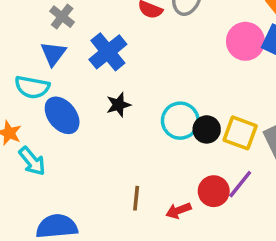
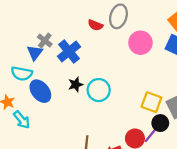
gray cross: (62, 17) -> (45, 41), moved
pink circle: (245, 41) -> (140, 43), moved
cyan circle: (180, 121) -> (99, 90), moved
black circle: (207, 129) -> (160, 123), moved

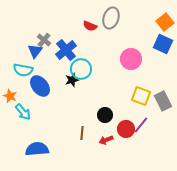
pink circle: (140, 43) -> (131, 59), moved
cyan circle: (99, 90) -> (81, 69), moved
black circle: (160, 123) -> (105, 115), moved

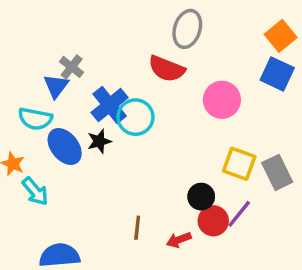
red semicircle: (90, 26) -> (167, 69), moved, size x1.5
blue cross: (66, 50) -> (110, 105), moved
black star: (72, 80) -> (99, 141), moved
black circle: (105, 115) -> (201, 197), moved

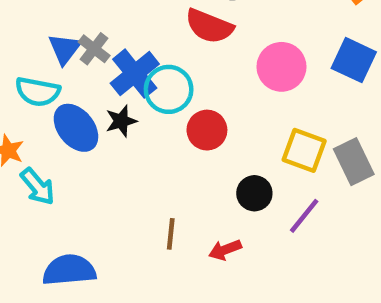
gray cross: (72, 67) -> (94, 49), moved
blue square: (277, 74) -> (354, 60), moved
red circle: (213, 221) -> (207, 130), moved

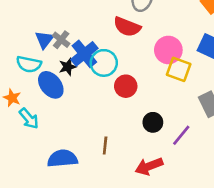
black star: (121, 121) -> (68, 67), moved
yellow square: (304, 150) -> (179, 69), moved
red arrow: (225, 250) -> (149, 166), moved, size x1.5
blue semicircle: (69, 270) -> (62, 159), moved

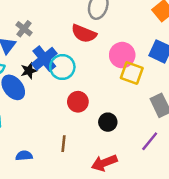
gray cross: (61, 40) -> (24, 29), moved
red circle: (126, 86) -> (78, 102), moved
purple line: (181, 135) -> (150, 141), moved
blue semicircle: (62, 159) -> (24, 156), size x0.6

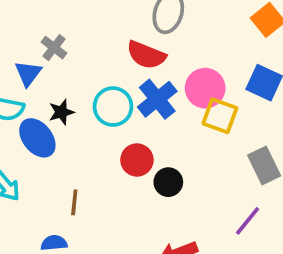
blue cross: (44, 59) -> (157, 99), moved
black circle: (108, 122) -> (168, 182), moved
brown line: (64, 144) -> (74, 202), moved

